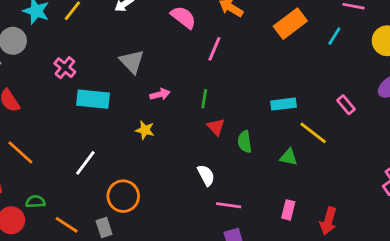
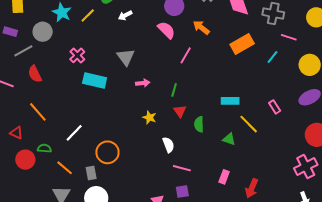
yellow star: (145, 130) -> (149, 117), moved
white line: (85, 163) -> (74, 133), moved

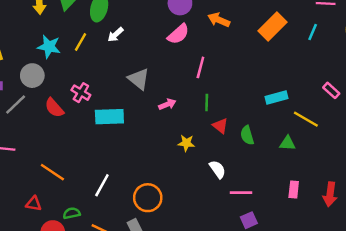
white arrow: (125, 15) -> (115, 35), moved
pink semicircle: (166, 30) -> (178, 34), turned 108
pink line: (186, 55) -> (200, 67), moved
red semicircle: (35, 74) -> (54, 108), moved

